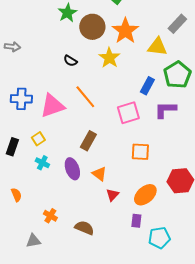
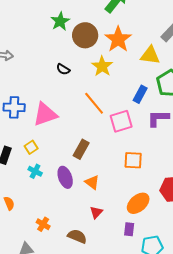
orange line: (85, 97) -> (94, 103), moved
red triangle: (112, 195) -> (96, 212), moved

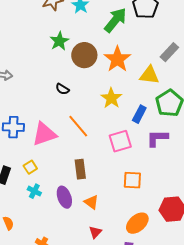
yellow star: (102, 66) -> (111, 98), moved
orange line: (94, 103) -> (78, 126), moved
brown rectangle: (81, 149) -> (80, 169), turned -36

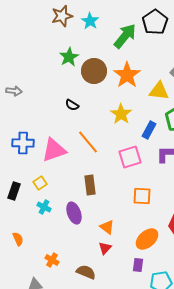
orange triangle: (91, 202) -> (107, 227), moved

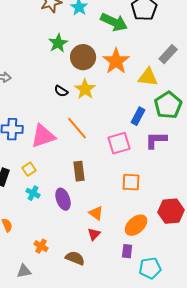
green arrow: (125, 36) -> (114, 22), turned 76
yellow star: (121, 114) -> (85, 89), moved

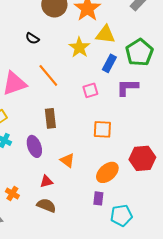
yellow triangle: (148, 77) -> (105, 34), moved
yellow star: (85, 89) -> (79, 47), moved
pink square: (119, 143) -> (90, 90), size x0.7
red triangle: (94, 234) -> (46, 181), moved, turned 32

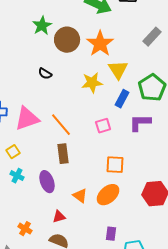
yellow triangle: (105, 34) -> (118, 70), turned 50
yellow star: (79, 47) -> (92, 83), turned 30
orange line: (48, 75) -> (61, 125), moved
orange ellipse: (107, 172) -> (108, 195), moved

